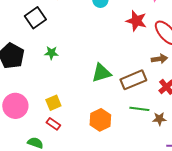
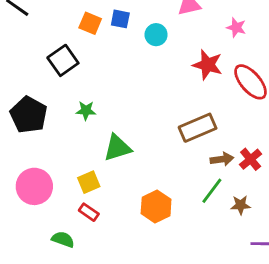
brown arrow: (159, 59) -> (222, 159), moved
green triangle: (101, 73) -> (117, 148), moved
brown rectangle: (133, 80) -> (198, 128), moved
green line: (139, 109) -> (212, 191), turned -60

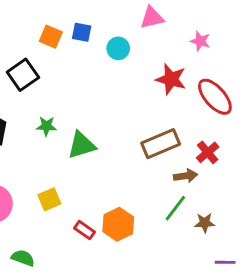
green triangle: (117, 148) -> (82, 145), moved
red cross: (251, 159) -> (208, 152), moved
red rectangle: (89, 212) -> (84, 230), moved

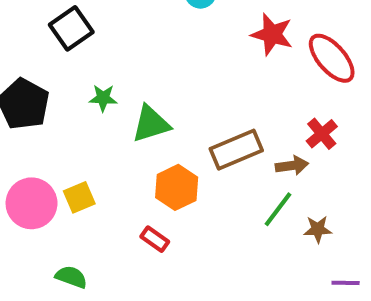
brown rectangle: (161, 144) -> (236, 150), moved
yellow square: (49, 199) -> (79, 197), moved
orange hexagon: (118, 224) -> (177, 187), moved

